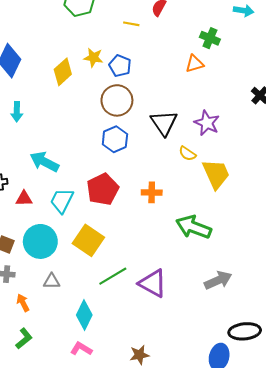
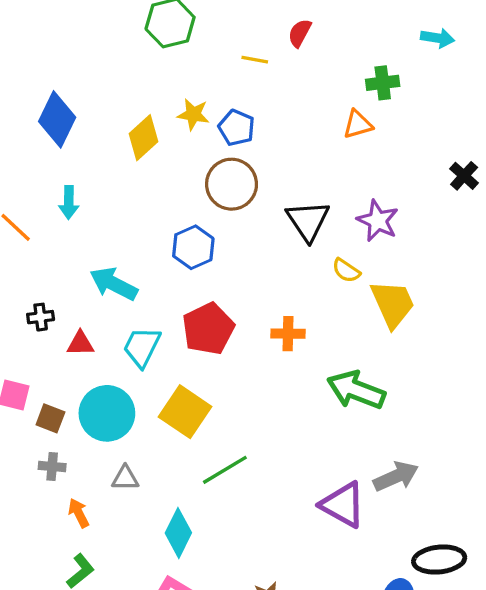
green cross: (210, 38) -> (383, 83), turned -30
blue hexagon: (115, 139) -> (193, 247), moved
purple triangle: (153, 283) -> (343, 505), moved

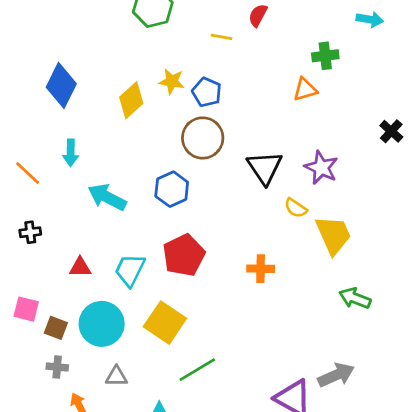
cyan arrow: (114, 284) -> (107, 197), moved
black cross: (41, 317) -> (30, 232), moved
orange cross: (288, 334) -> (261, 269), moved
green arrow: (356, 390) -> (355, 298), moved, size x0.7

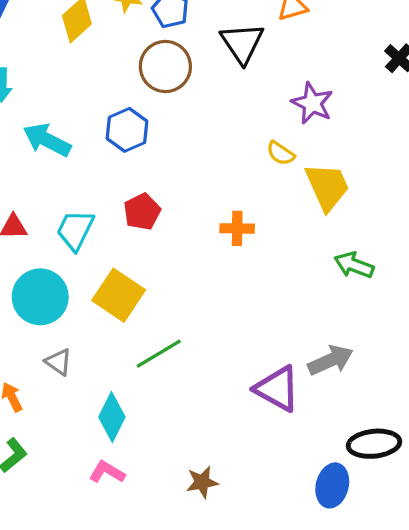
black triangle: (265, 168) -> (242, 43), moved
red pentagon: (184, 255) -> (142, 212), size x0.7
gray triangle: (116, 376) -> (59, 362), turned 35

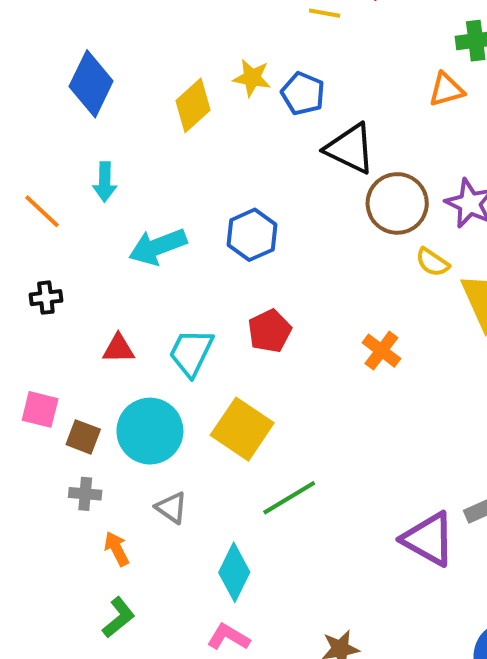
black triangle: (242, 43) -> (350, 148), moved, turned -30
brown circle: (165, 66) -> (397, 203), moved
cyan arrow: (47, 140) -> (158, 247), turned -48
orange cross: (237, 228) -> (381, 351), turned 36

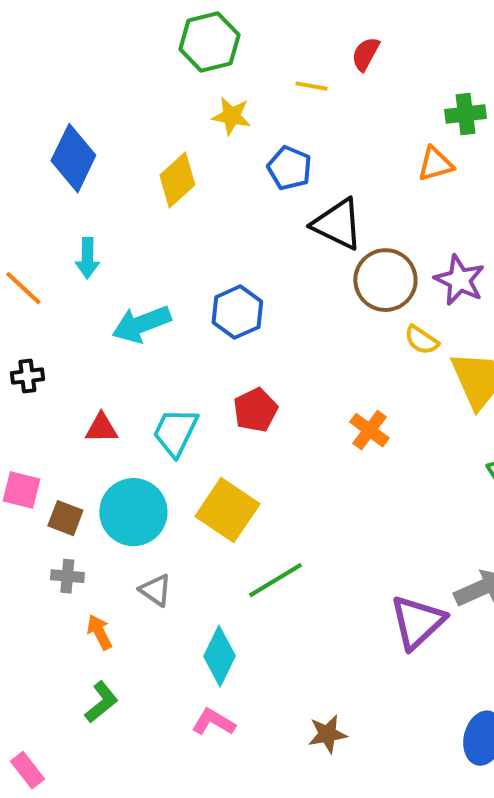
yellow star: (252, 78) -> (231, 116), moved
purple triangle: (429, 539) -> (417, 622), turned 48

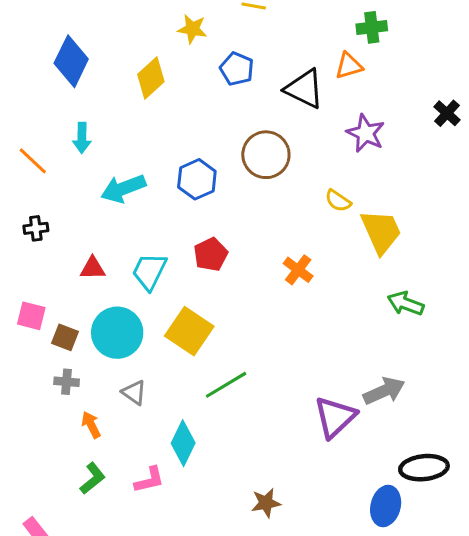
black triangle: (337, 224) -> (304, 89), moved
brown circle: (385, 280) -> (266, 155), moved
purple star: (459, 280) -> (366, 133), moved
pink L-shape: (213, 722) -> (149, 480), moved, turned 136

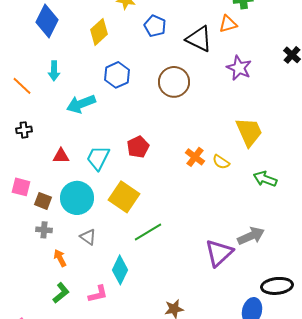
blue hexagon: (197, 179) -> (117, 75), moved
yellow semicircle: (338, 201) -> (221, 162), moved

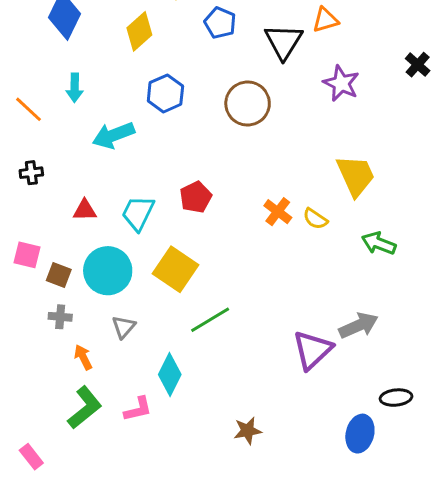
black triangle: (199, 39) -> (284, 42), turned 36
gray triangle: (88, 237) -> (124, 327), turned 36
black ellipse: (277, 286) -> (396, 398), size x0.7
green L-shape: (61, 293) -> (85, 408), size x1.4

